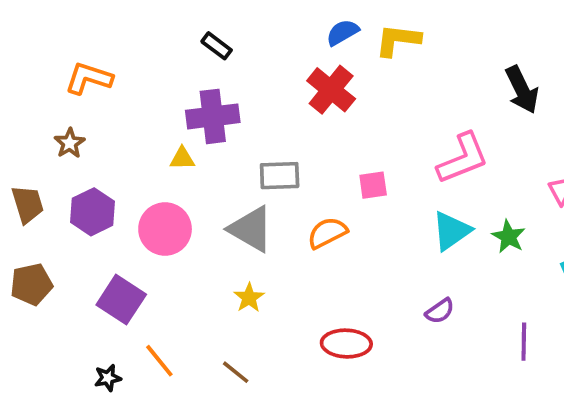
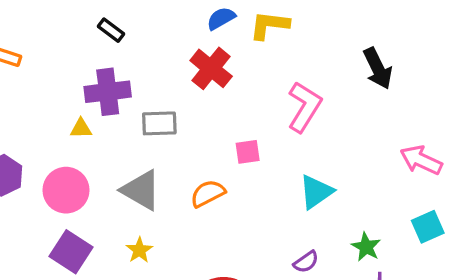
pink L-shape: (463, 158) -> (304, 107), moved, turned -36
gray rectangle: (280, 176) -> (159, 123), moved
green star: (509, 237) -> (366, 247), moved
purple square: (121, 300) -> (71, 252), moved

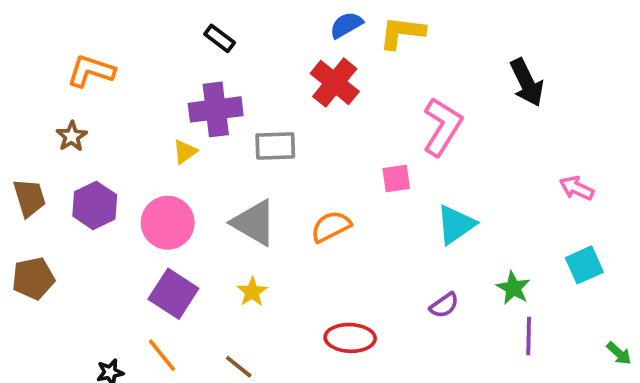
yellow triangle: (81, 128) -> (185, 152), turned -35
pink square: (248, 152) -> (396, 179), moved
pink arrow: (421, 160) -> (577, 188), size x0.7

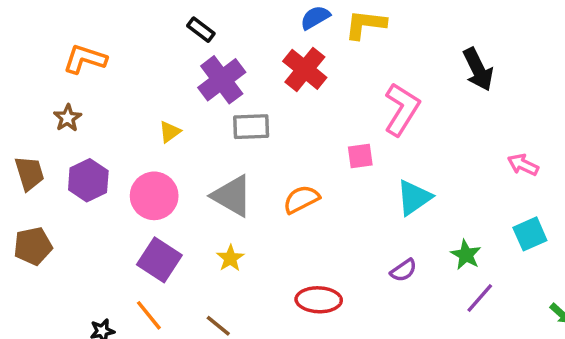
purple cross: (216, 109) -> (222, 80), moved, turned -30
purple line: (529, 336) -> (480, 298), turned 40

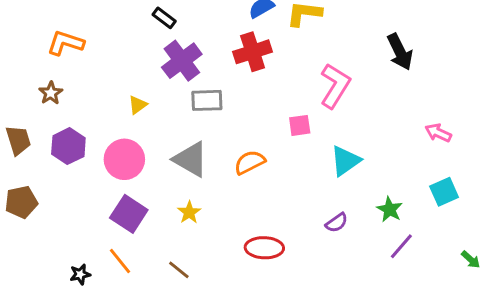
red cross: (305, 69) -> (253, 52), turned 33

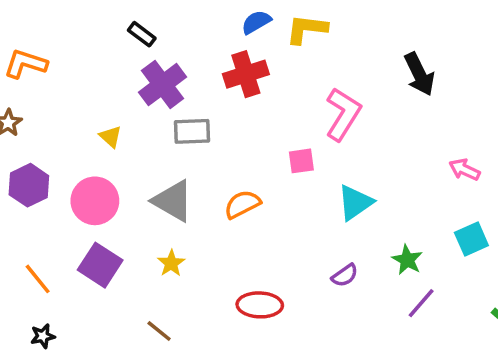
yellow triangle: (138, 105) -> (110, 137), turned -42
orange line: (120, 261) -> (38, 279), moved

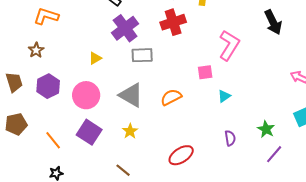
yellow triangle: (110, 137) -> (95, 58), turned 48
cyan triangle: (355, 203) -> (224, 96), moved, size x0.6
purple semicircle: (345, 275) -> (230, 138), turned -63
red ellipse: (260, 305) -> (181, 155), turned -35

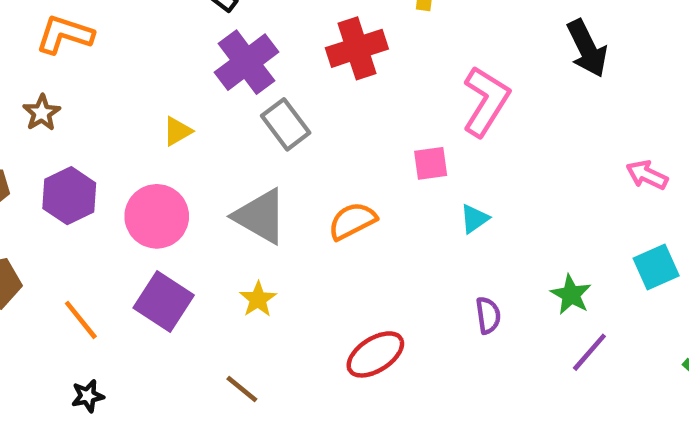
gray rectangle: (142, 55) -> (286, 124), turned 55

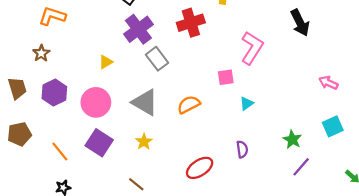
purple semicircle: (488, 315) -> (242, 149), moved

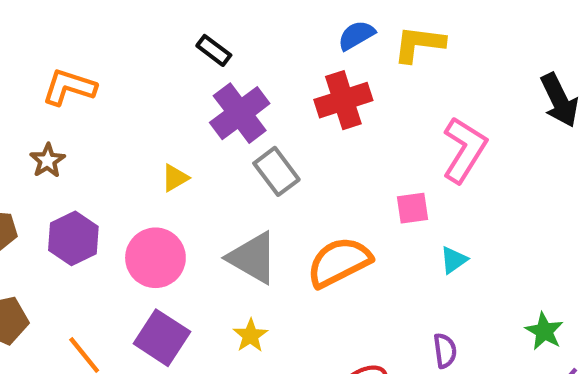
orange semicircle: (189, 105) -> (339, 262), size x1.4

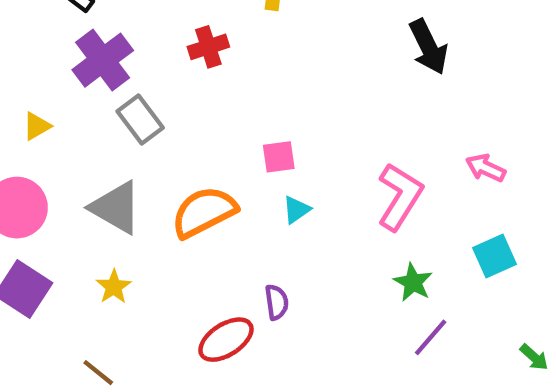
red cross: (343, 100) -> (208, 47), size x0.7
pink L-shape: (464, 150) -> (400, 197), moved
cyan triangle: (454, 260) -> (296, 210), moved
purple semicircle: (445, 351) -> (277, 302), moved

